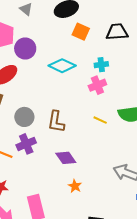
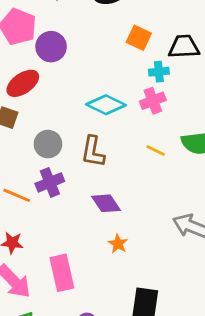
orange square: (81, 32) -> (139, 38), moved
black trapezoid: (117, 32) -> (184, 47), moved
cyan diamond: (62, 66) -> (106, 105), moved

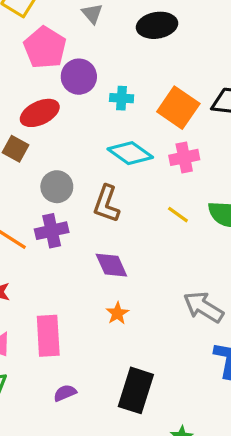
orange square: (139, 38) -> (178, 108), moved, size x1.4
cyan cross: (159, 72) -> (122, 98), moved

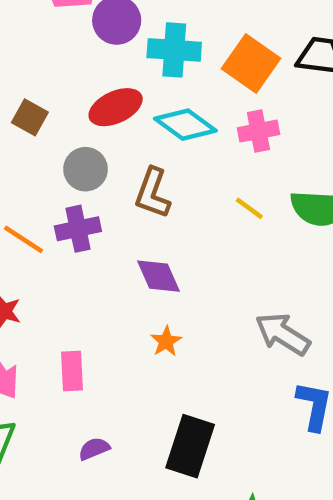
cyan cross: (122, 98) -> (174, 50), size x1.6
red ellipse: (40, 113) -> (116, 107), moved
pink rectangle: (48, 336) -> (72, 371), size x0.7

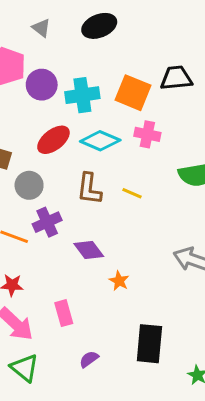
pink cross: (258, 131) -> (147, 134), turned 35
gray circle: (86, 169) -> (29, 185), moved
yellow line: (249, 208) -> (132, 193), moved
purple diamond: (159, 276) -> (89, 250), moved

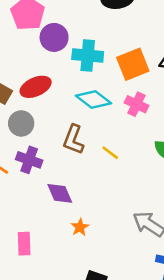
orange square: (133, 93) -> (133, 64), turned 32
red ellipse: (53, 140) -> (36, 87), moved
purple cross: (47, 222) -> (29, 160), turned 30

